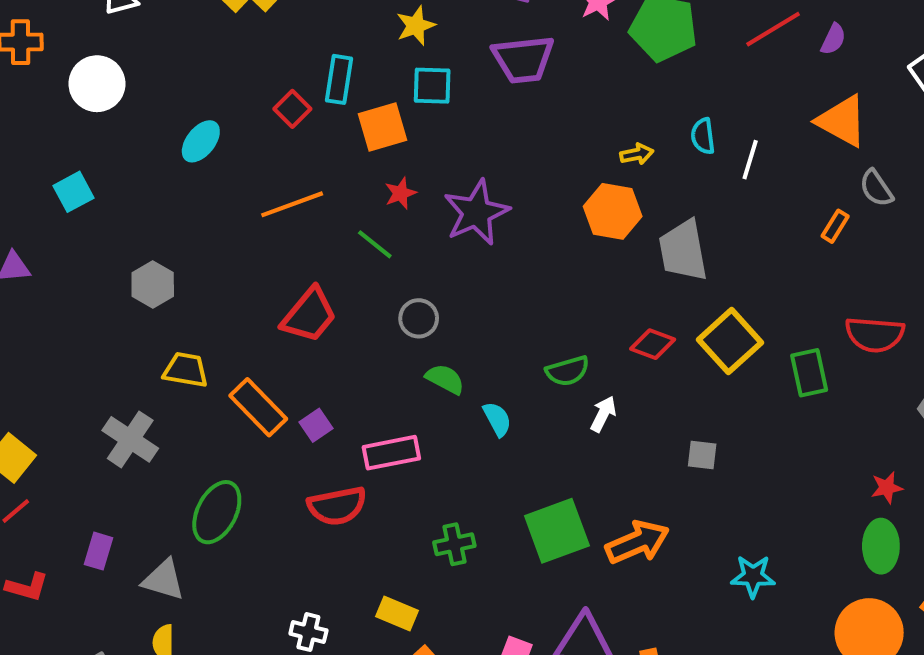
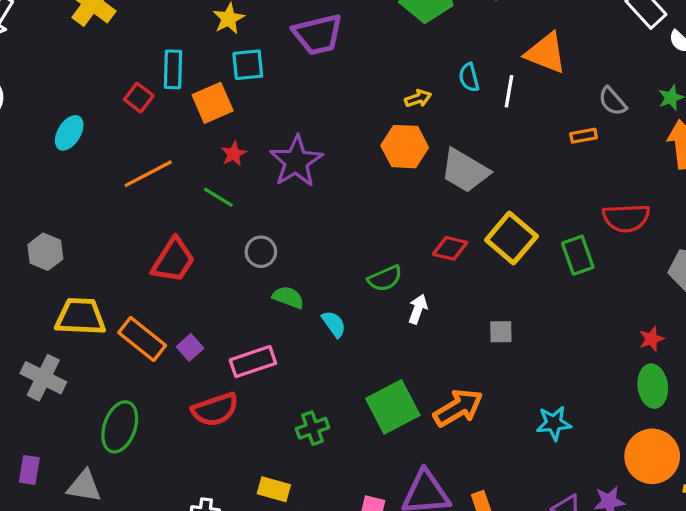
orange triangle: (842, 121) -> (546, 53), moved
orange rectangle: (835, 226) -> (584, 136), turned 55
gray trapezoid: (683, 251) -> (465, 171), turned -42
yellow trapezoid: (186, 370) -> (80, 317), size x1.4

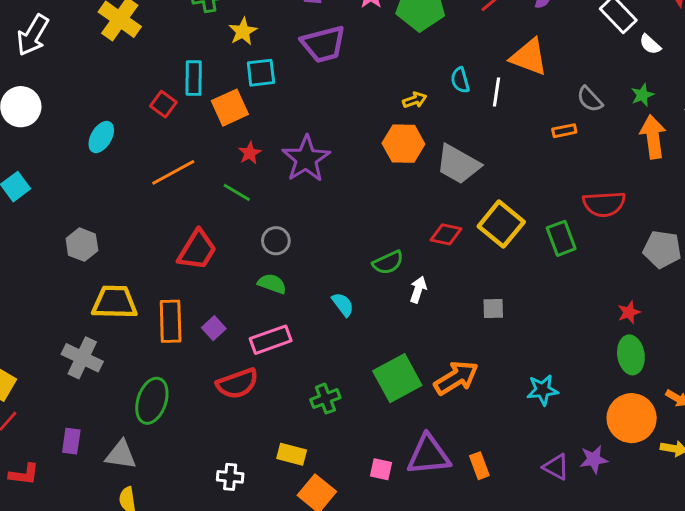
green semicircle: (288, 297) -> (272, 284), moved
orange rectangle: (142, 339) -> (171, 321), turned 51

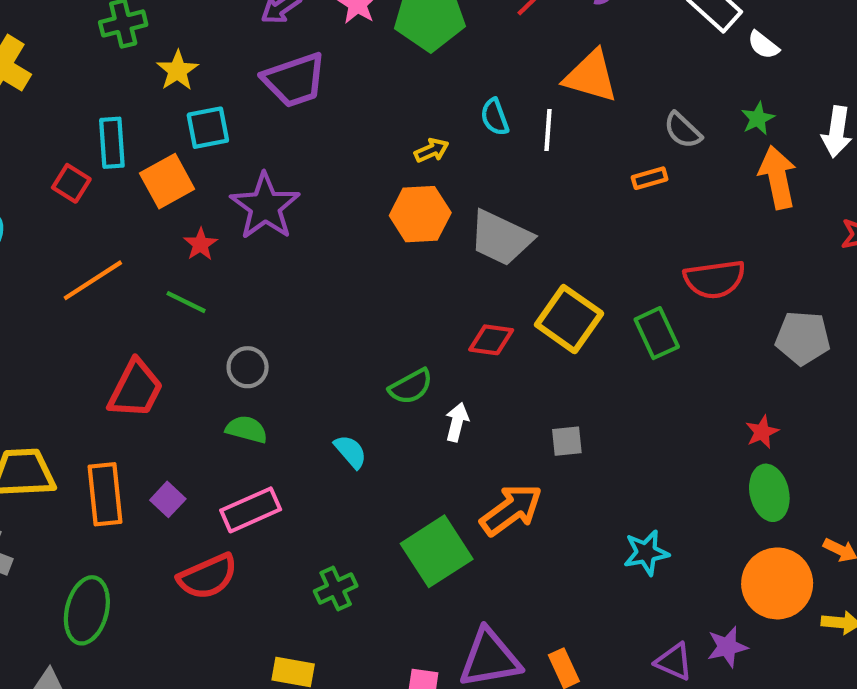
purple star: (306, 159) -> (265, 206), moved
orange arrow: (456, 378) -> (511, 510), moved

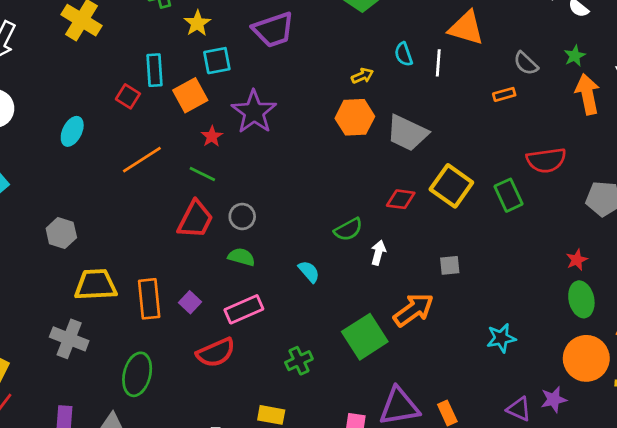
red trapezoid: (136, 389) -> (195, 219), moved

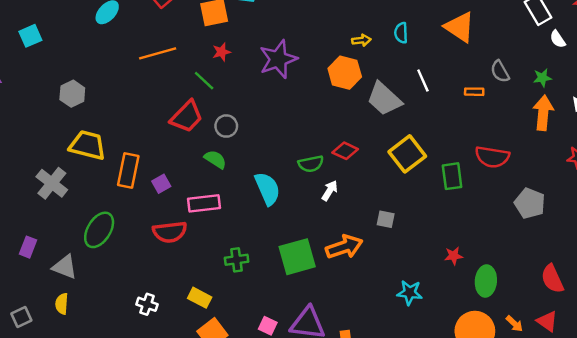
white line: (438, 63) -> (423, 81), moved, turned -45
purple star: (254, 112) -> (278, 59), moved
red diamond: (401, 199) -> (345, 151), moved
red star: (577, 260) -> (454, 256), moved
cyan semicircle: (309, 272) -> (267, 189), size x1.6

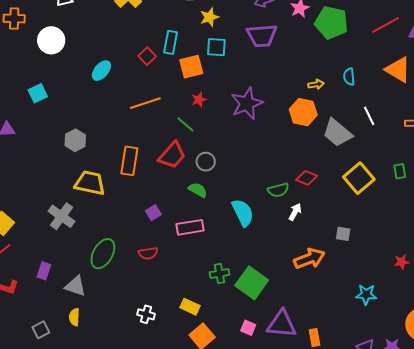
orange rectangle: (128, 170) -> (129, 161), moved
green rectangle: (452, 176) -> (400, 171), moved, size x0.7
red semicircle: (170, 232) -> (148, 253), moved, size x0.7
green square: (297, 257) -> (252, 283), moved, turned -36

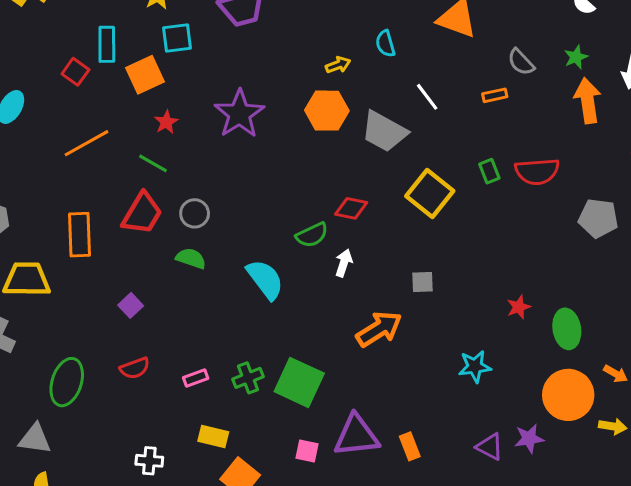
pink rectangle: (190, 227) -> (196, 378), moved, size x0.6

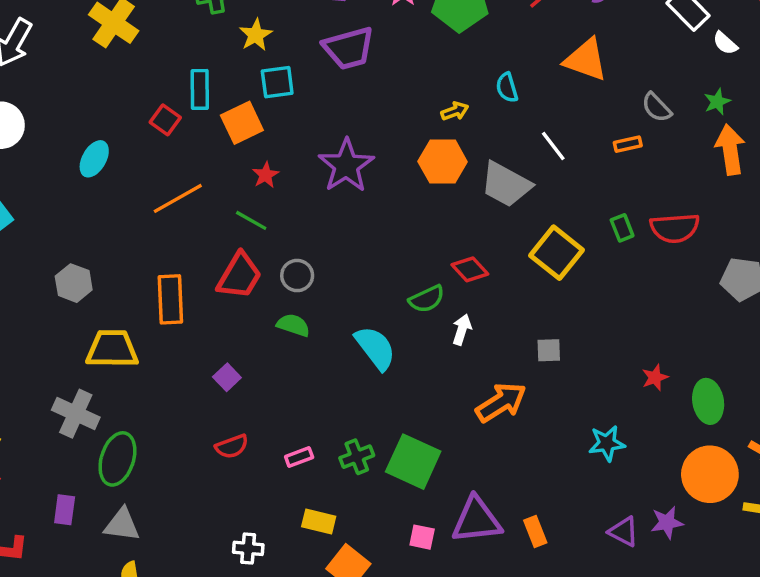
red diamond: (351, 208) -> (470, 269), turned 36
green ellipse: (67, 382) -> (117, 459), moved

